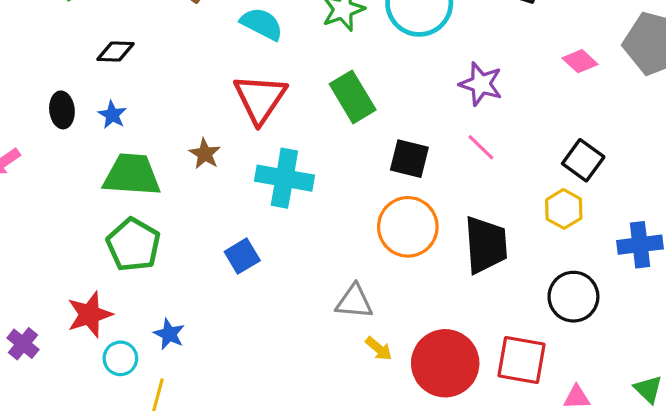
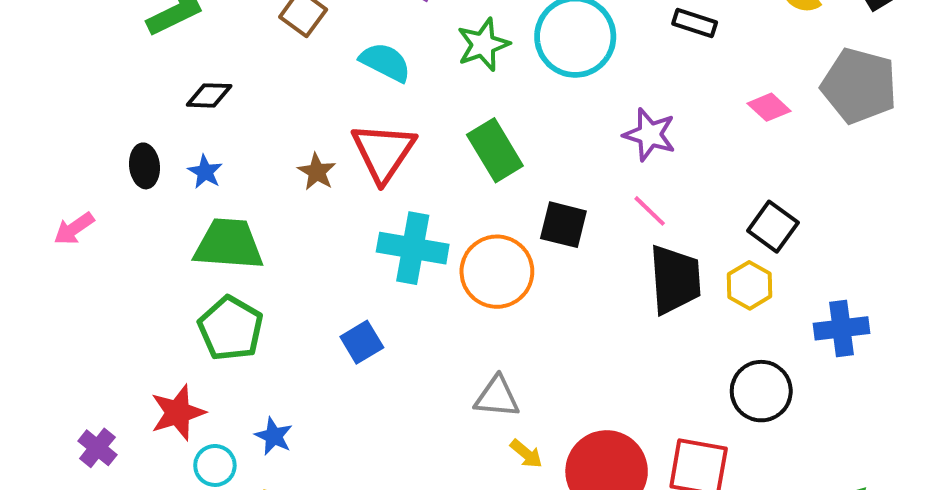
brown star: (205, 154) -> (317, 172), moved
orange circle: (408, 227) -> (497, 272), moved
black trapezoid: (486, 245) -> (675, 279), moved

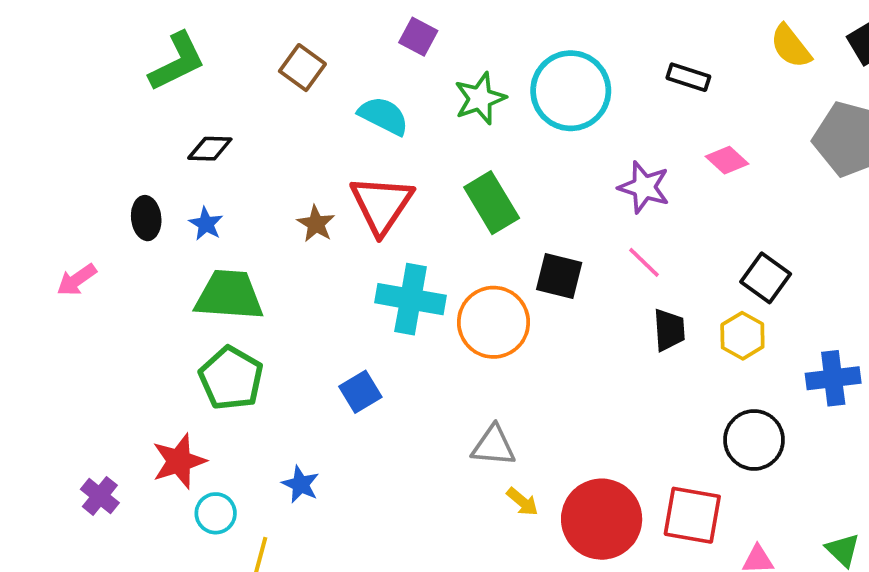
pink diamond: (769, 107) -> (727, 160), moved
black trapezoid: (675, 279) -> (669, 330), size x0.6
blue star: (274, 436) -> (301, 484), moved

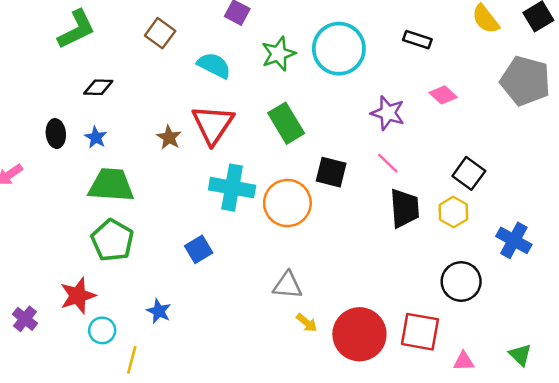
black trapezoid: (669, 330) -> (405, 208), size x1.4
blue cross: (833, 378) -> (514, 240), turned 36

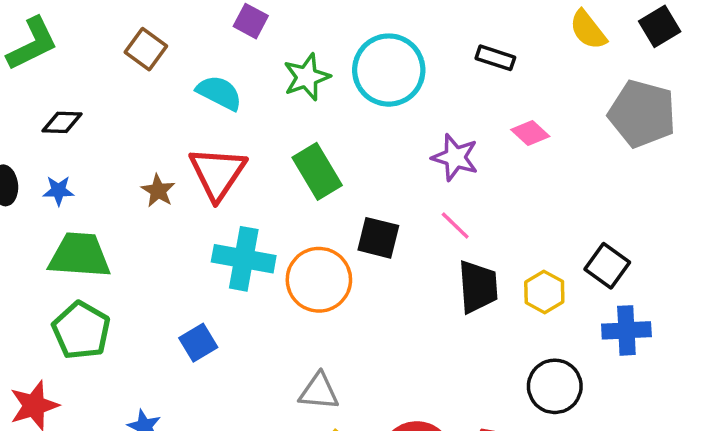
blue star: (96, 137) -> (59, 191), turned -30
black square: (469, 173) -> (607, 266), moved
blue cross: (514, 240) -> (626, 330), turned -32

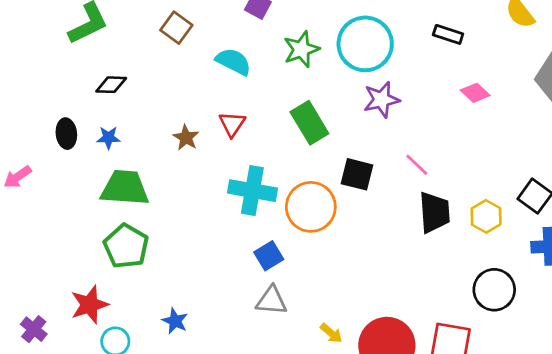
purple star: (455, 157) -> (381, 100), moved, turned -30
red triangle: (218, 173) -> (232, 124), size x0.6
blue square: (198, 343) -> (269, 256), moved
gray triangle: (319, 392) -> (271, 301), moved

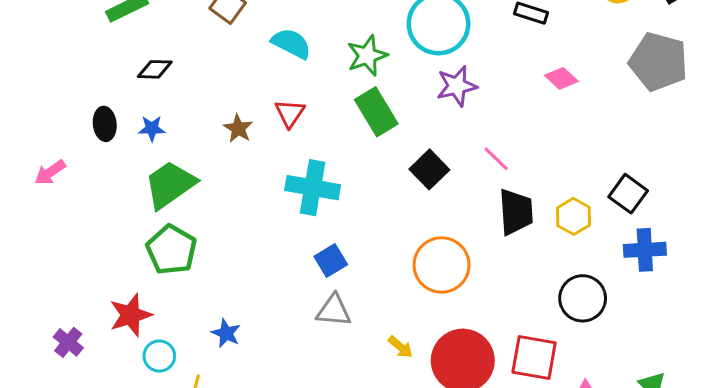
green star: (301, 49) -> (367, 56), moved
black square: (357, 174) -> (429, 169), turned 32
green trapezoid: (125, 188) -> (170, 185), turned -39
orange circle: (311, 207) -> (442, 265), moved

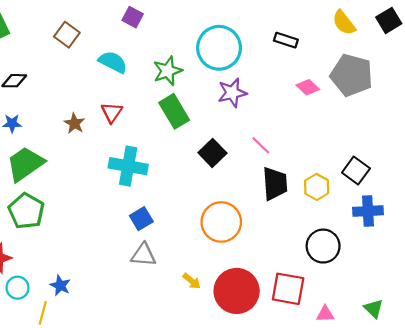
gray pentagon: (658, 62) -> (352, 75), moved
blue star: (226, 333) -> (60, 285), moved

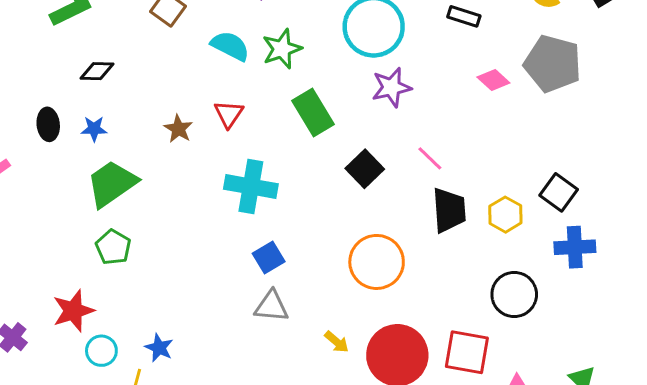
green star: (168, 71) -> (282, 49), moved
green pentagon: (26, 211) -> (113, 247), size x0.7

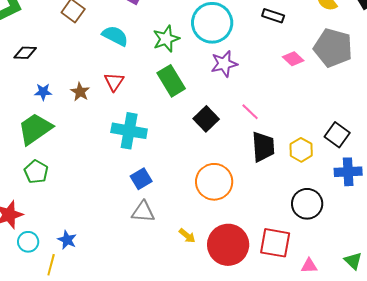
green star: (282, 49) -> (166, 39), moved
blue star: (94, 129) -> (43, 92), moved

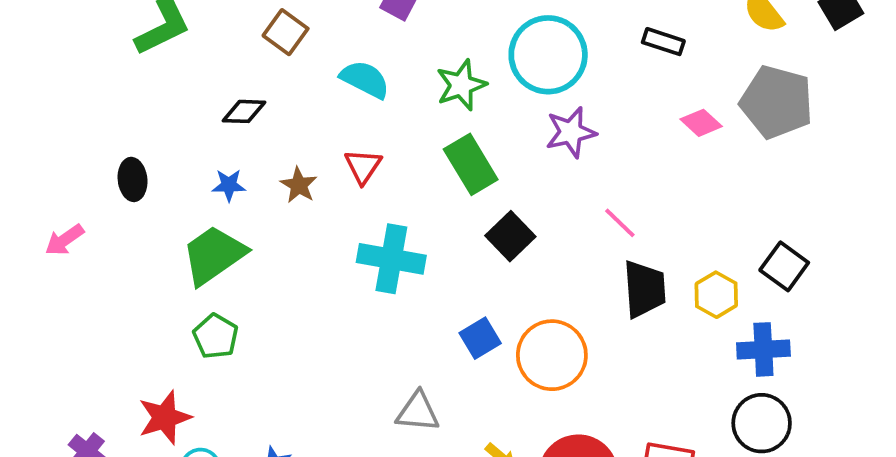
black diamond: (25, 53) -> (244, 111), moved
black square: (206, 119) -> (510, 236), moved
blue cross: (348, 172) -> (763, 349), moved
blue square: (141, 179) -> (480, 338), moved
black circle: (307, 204) -> (762, 423), moved

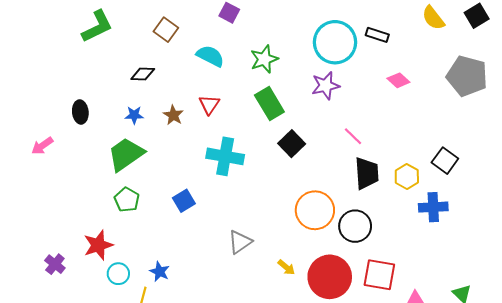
cyan circle: (548, 55) -> (335, 42), moved
gray pentagon: (777, 102) -> (467, 76), moved
blue square: (480, 338) -> (184, 201), moved
gray triangle: (418, 412) -> (240, 242), turned -40
black circle: (762, 423) -> (355, 226), moved

